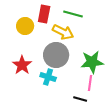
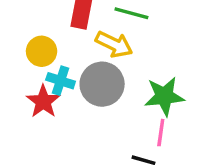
yellow circle: (25, 26) -> (42, 51), moved
cyan cross: (48, 77) -> (61, 81), moved

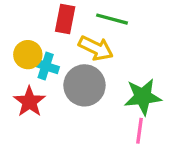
cyan cross: (61, 81) -> (46, 66), moved

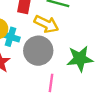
pink line: (140, 131) -> (51, 83), moved

